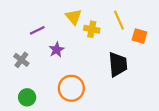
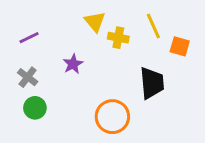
purple line: (37, 30) -> (29, 38), moved
orange circle: (71, 88) -> (112, 117), moved
green circle: (27, 97) -> (35, 108), moved

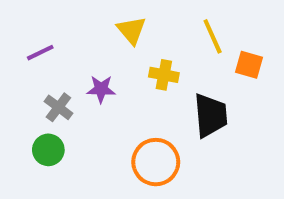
yellow cross: (118, 38) -> (164, 75), moved
purple star: (73, 64) -> (101, 89), turned 30
gray cross: (28, 77) -> (58, 107), moved

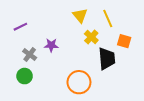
yellow triangle: (131, 30) -> (80, 15), moved
orange square: (249, 65) -> (124, 41), moved
yellow cross: (164, 75) -> (91, 37), moved, turned 32

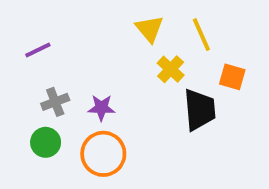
purple star: (51, 45) -> (101, 108), moved
gray cross: (30, 54) -> (55, 102), turned 32
orange circle: (79, 82) -> (103, 154), moved

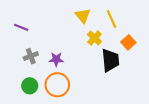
purple line: (38, 50) -> (21, 27), turned 48
orange square: (232, 77) -> (128, 42), turned 32
green circle: (46, 142) -> (30, 86), moved

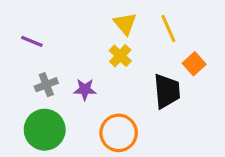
yellow cross: (94, 38) -> (120, 56), moved
orange circle: (57, 85) -> (119, 133), moved
green circle: (30, 86) -> (45, 130), size x1.6

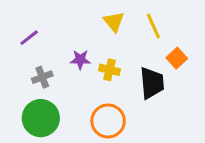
purple line: (32, 41) -> (29, 38), turned -60
yellow cross: (120, 56) -> (110, 70), moved, turned -30
purple star: (85, 90) -> (80, 60), moved

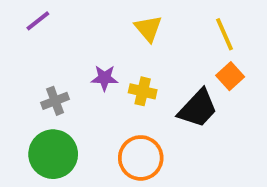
yellow line: (153, 26) -> (224, 34), moved
purple line: (29, 38) -> (38, 21), moved
black trapezoid: (152, 83) -> (198, 108), turned 48

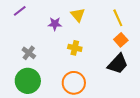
purple star: (105, 78) -> (55, 24), moved
gray cross: (55, 101) -> (29, 53), turned -32
black trapezoid: (198, 108) -> (118, 64), moved

